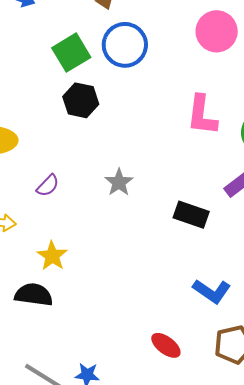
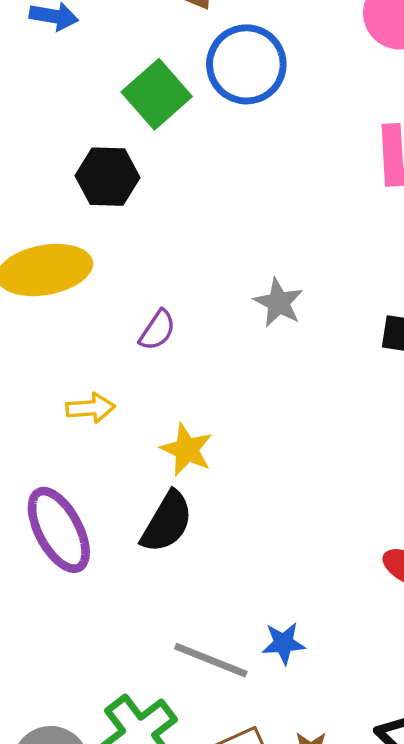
black hexagon: (81, 100) -> (108, 177), moved
black semicircle: (34, 295) -> (167, 522), turned 123

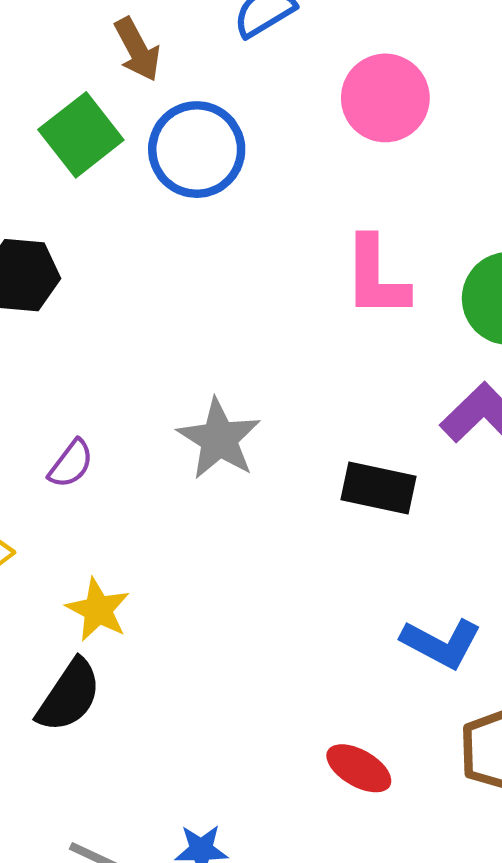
green square: (157, 94) -> (81, 135), moved
gray star: (279, 303) -> (219, 439), size x1.4

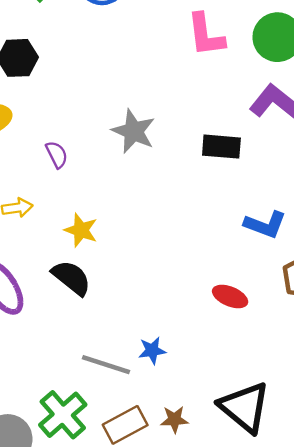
purple semicircle: (71, 464) -> (57, 155), turned -56
black semicircle: (69, 696) -> (71, 278), turned -78

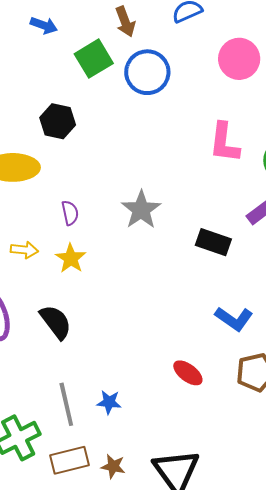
yellow star: (81, 230) -> (71, 258), moved
gray line: (106, 365) -> (66, 404), turned 45

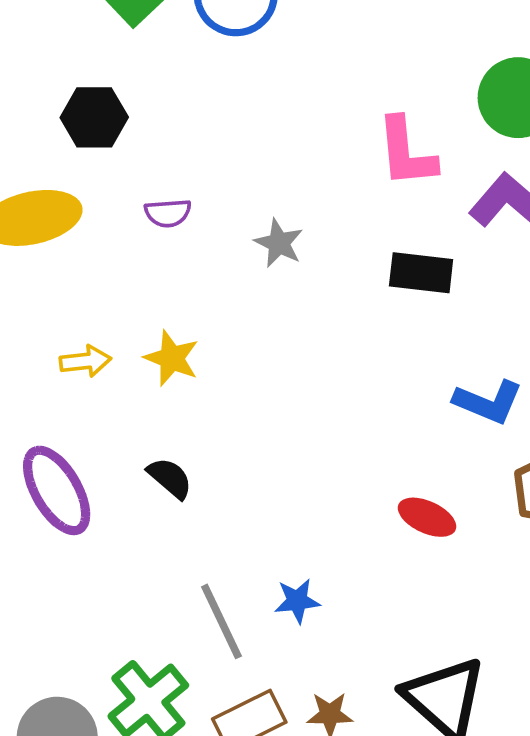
pink L-shape: (224, 143) -> (406, 152), moved
gray star: (141, 210) -> (279, 243), size x0.7
purple semicircle: (70, 213) -> (168, 213), moved, turned 110
black semicircle: (56, 322) -> (170, 478), size x0.7

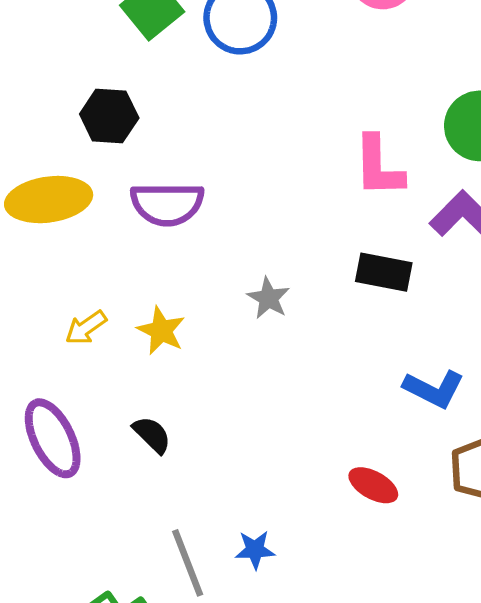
purple semicircle: (168, 213) -> (167, 204), size x1.8
gray star: (279, 243) -> (268, 298), moved
yellow arrow: (85, 361) -> (86, 328), turned 147

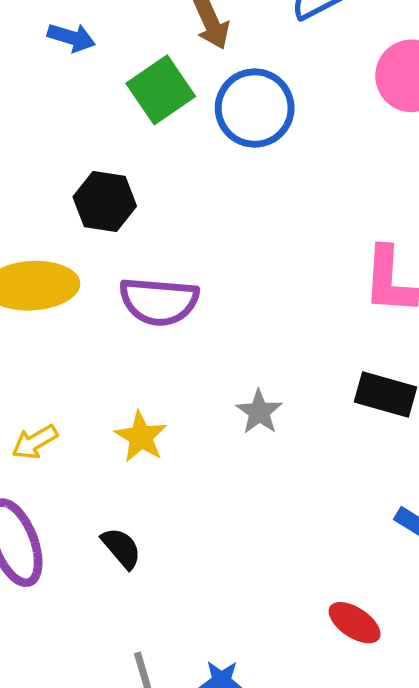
yellow arrow: (86, 328) -> (35, 442), moved

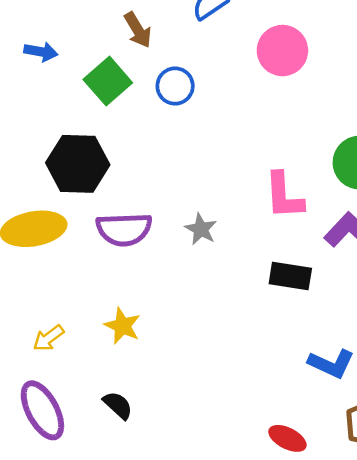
blue circle: (255, 108) -> (175, 86), size x0.7
black hexagon: (105, 201) -> (78, 164), size x1.4
gray star: (259, 412) -> (201, 229), moved

